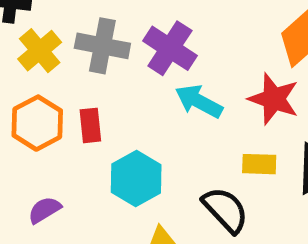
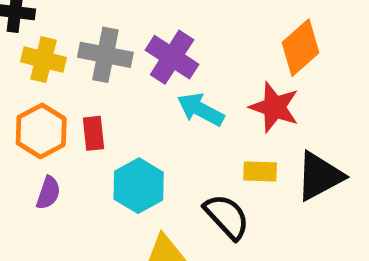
yellow cross: (40, 51) -> (44, 60), turned -36
purple semicircle: (44, 210) -> (48, 193), moved, turned 140

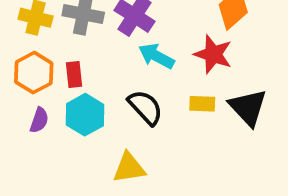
black triangle: (320, 176) -> (248, 107), turned -45
cyan hexagon: (139, 186) -> (85, 115), moved
black semicircle: (227, 217) -> (145, 107), moved

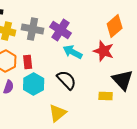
yellow rectangle: (202, 104) -> (106, 96), moved
yellow triangle: (129, 168) -> (58, 113), turned -30

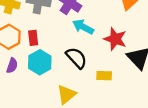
red star: (104, 51) -> (115, 39), moved
yellow rectangle: (106, 96) -> (104, 76), moved

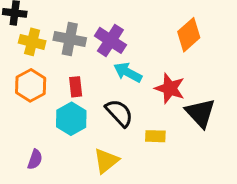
red rectangle: (33, 38) -> (76, 87), moved
purple semicircle: (12, 66) -> (35, 159), moved

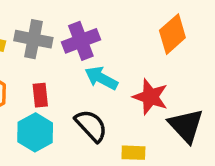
purple cross: (110, 40) -> (81, 41), turned 36

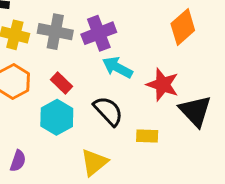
red rectangle: (40, 95) -> (61, 83), turned -40

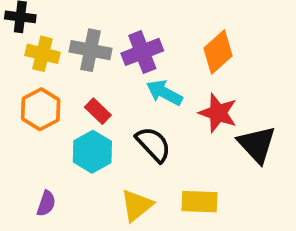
orange diamond: (183, 27) -> (218, 52), moved
yellow rectangle: (147, 136) -> (200, 202), moved, size x1.4

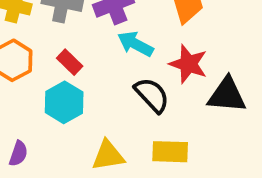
black semicircle: (153, 144) -> (152, 95), moved
black triangle: (257, 144) -> (227, 95), turned -42
yellow triangle: (137, 205) -> (108, 155), turned 30

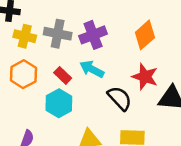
cyan arrow: (135, 44) -> (92, 69), moved

